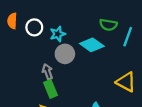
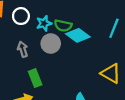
green semicircle: (108, 25) -> (63, 26), moved
gray arrow: (47, 72) -> (23, 49), moved

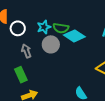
white circle: (21, 16) -> (18, 28), moved
green rectangle: (35, 78) -> (21, 75), moved

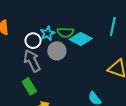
white circle: (18, 28) -> (33, 41), moved
gray arrow: (26, 51) -> (32, 61), size x1.5

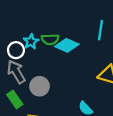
gray circle: (57, 51) -> (40, 86), moved

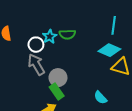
cyan diamond: (67, 45) -> (109, 50), moved
green rectangle: (15, 99) -> (57, 91), moved

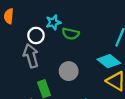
cyan star: (50, 37) -> (53, 22), moved
gray circle: (58, 78) -> (69, 71), moved

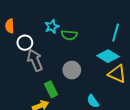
white circle: (36, 35) -> (25, 43), moved

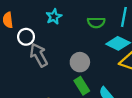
green semicircle: (69, 35) -> (96, 22), moved
green rectangle: (51, 89) -> (82, 86), moved

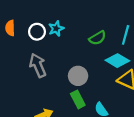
green semicircle: (96, 22) -> (97, 38), turned -36
white circle: (26, 37) -> (37, 32), moved

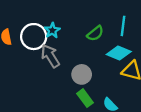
white circle: (37, 32) -> (34, 37), size x1.5
gray arrow: (38, 65) -> (50, 56), moved

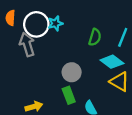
green semicircle: (95, 33) -> (95, 37), turned -49
gray arrow: (50, 56) -> (27, 44), moved

